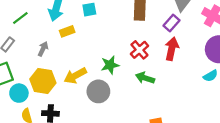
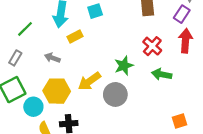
gray arrow: (43, 49) -> (52, 58), turned -88

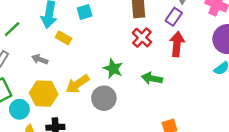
yellow rectangle: (75, 37) -> (64, 38), turned 56
red cross: (152, 46) -> (142, 38), moved
green star: (124, 66) -> (113, 69), turned -30

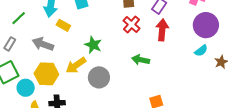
gray arrow: (40, 59) -> (43, 44), size x1.5
green star: (113, 69) -> (93, 45), moved

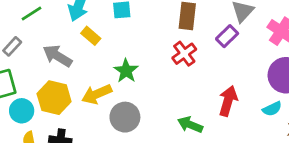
red arrow: (162, 30) -> (228, 101), moved
green arrow: (141, 60) -> (190, 125), moved

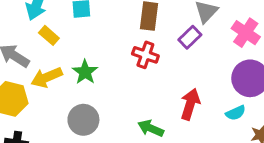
red cross: (184, 54) -> (145, 55), turned -35
yellow arrow: (97, 94) -> (47, 77), moved

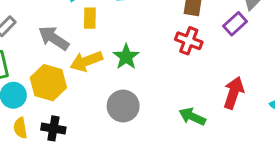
yellow rectangle: (49, 35) -> (90, 18), turned 48

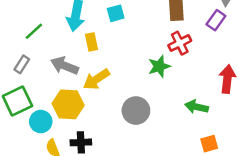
red cross: (189, 41) -> (180, 43), turned -35
green star: (126, 57) -> (159, 66), moved, turned 30

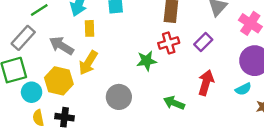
purple rectangle: (216, 20) -> (203, 42), moved
gray rectangle: (22, 64) -> (23, 38), size x1.5
yellow arrow: (96, 79) -> (88, 63), turned -35

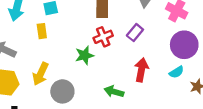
yellow rectangle: (90, 28) -> (42, 31), moved
yellow arrow: (88, 63) -> (41, 74), moved

